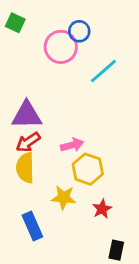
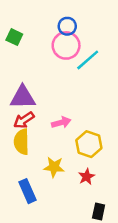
green square: (15, 23) -> (14, 37), moved
pink circle: (61, 47) -> (66, 45), moved
yellow hexagon: (88, 169) -> (89, 144), moved

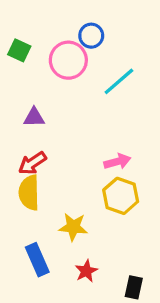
pink circle: (66, 45) -> (68, 60), moved
purple triangle: (23, 97) -> (34, 117), moved, size x0.6
pink arrow: (61, 122) -> (117, 162), moved
red star: (86, 177) -> (86, 271), moved

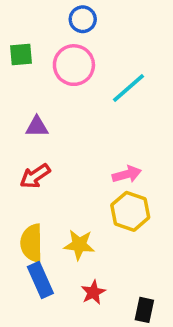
blue circle: (91, 36) -> (83, 19), moved
green square: (19, 50) -> (21, 54), turned -30
yellow semicircle: (29, 193) -> (32, 243), moved

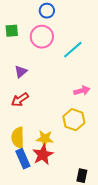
purple triangle: (37, 127) -> (21, 72), turned -40
pink arrow: (127, 174) -> (82, 91), moved
red star: (93, 292) -> (43, 155), moved, size x1.5

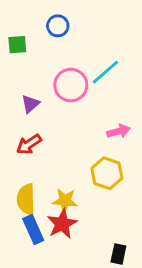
blue circle: (47, 11) -> (58, 26), moved
pink circle: (42, 37) -> (71, 85), moved

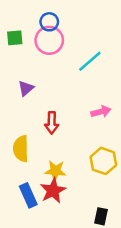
pink circle: (71, 85) -> (49, 40), moved
red arrow: (29, 144) -> (52, 123), moved, turned -55
yellow hexagon: (107, 173) -> (103, 161), moved
yellow semicircle: (26, 199) -> (21, 149), moved

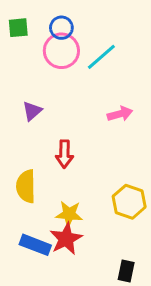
green square: (15, 38) -> (18, 28), moved
cyan line: (90, 61) -> (101, 57), moved
pink arrow: (101, 112) -> (120, 114), moved
blue rectangle: (28, 195) -> (35, 245), turned -45

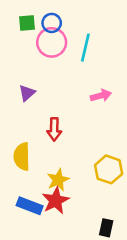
green square: (18, 28) -> (27, 23), moved
cyan line: (101, 57) -> (85, 48), turned -36
yellow star: (69, 214) -> (58, 180), turned -30

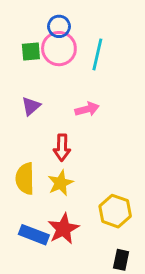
green square: (27, 23) -> (31, 52), moved
pink arrow: (101, 96) -> (87, 109), moved
yellow hexagon: (109, 169) -> (115, 211), moved
yellow star: (58, 180) -> (60, 183), moved

